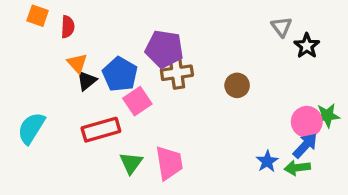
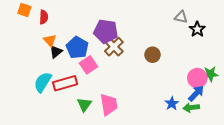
gray triangle: (281, 27) -> (181, 17), turned -40
brown cross: (177, 73) -> (114, 47), turned -36
cyan semicircle: (31, 128) -> (43, 82), moved

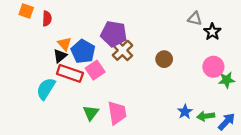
orange triangle: (50, 40) -> (64, 44), moved
pink circle: (197, 78) -> (213, 67), moved
red rectangle: (65, 83) -> (70, 73), moved, turned 35
blue arrow: (196, 93) -> (227, 122), moved

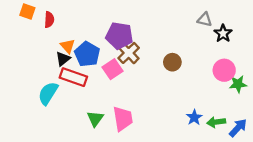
pink square: (95, 70) -> (112, 69), moved

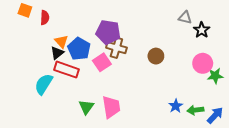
brown cross: (129, 53) -> (116, 48), turned -30

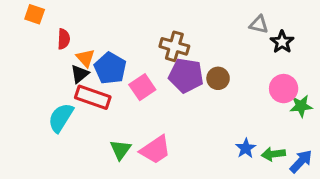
red semicircle: (45, 18) -> (64, 39), moved
purple pentagon: (108, 32) -> (186, 75), moved
brown cross: (116, 48) -> (174, 46), moved
pink trapezoid: (111, 107) -> (155, 150), turned 65

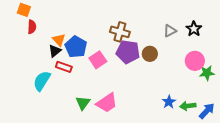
gray triangle: (259, 24) -> (170, 31), moved, turned -40
red semicircle: (64, 39) -> (32, 27), moved
red rectangle: (93, 97) -> (64, 67), size x0.7

